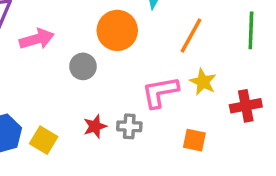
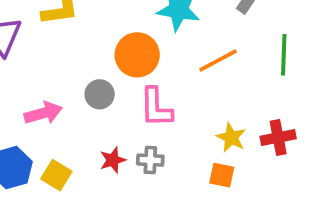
orange line: (191, 36) -> (218, 60), turned 33
pink arrow: (37, 39) -> (43, 113), moved
yellow star: (203, 82) -> (231, 138), moved
pink L-shape: (160, 92) -> (156, 107), moved, turned -81

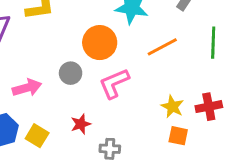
pink L-shape: (156, 107) -> (114, 83), turned 68
gray cross: (150, 160) -> (110, 149), moved
orange square: (222, 175) -> (178, 136), moved

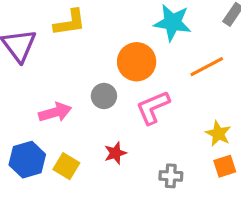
orange square: (178, 136) -> (225, 166), turned -30
gray cross: (110, 149) -> (171, 176), moved

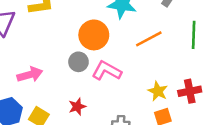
gray circle: (104, 96) -> (78, 62), moved
pink L-shape: (153, 107) -> (107, 71), turned 52

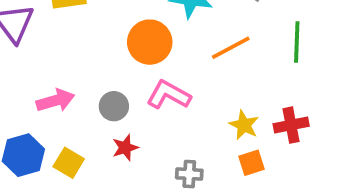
gray circle: (78, 62) -> (114, 106), moved

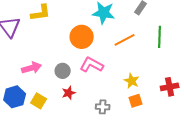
red cross: (291, 125) -> (170, 87), moved

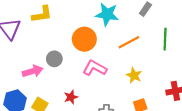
gray circle: (63, 71) -> (54, 59), moved
yellow star: (132, 81) -> (134, 75), moved

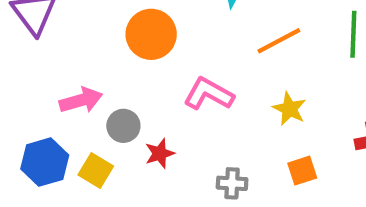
orange circle: (84, 39) -> (151, 34), moved
gray circle: (54, 59) -> (123, 126), moved

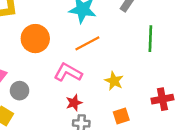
orange line: (279, 41) -> (87, 43), moved
red star: (160, 154) -> (74, 103), moved

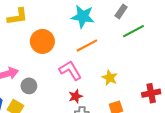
green line: (150, 39) -> (134, 31), moved, turned 60
pink L-shape: (68, 72) -> (70, 70), turned 30

